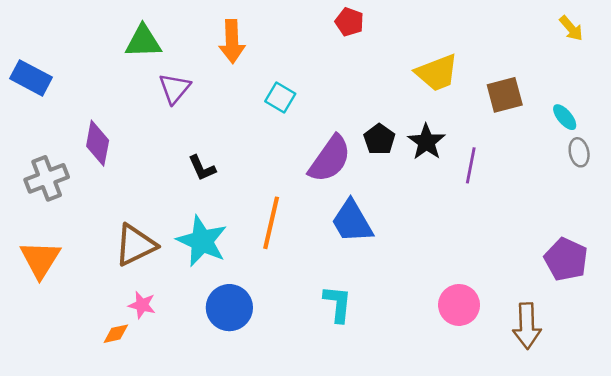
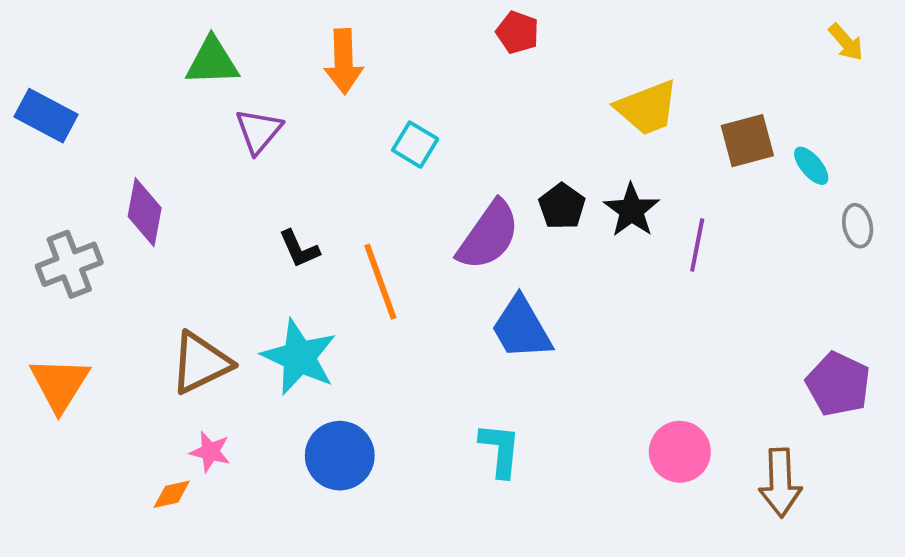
cyan ellipse: (565, 117) -> (811, 166), moved
orange line: (271, 223) -> (380, 282), moved, turned -33

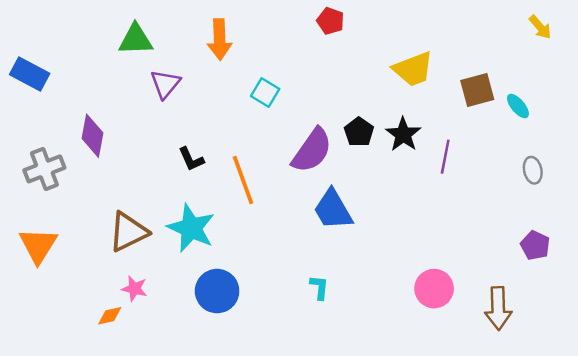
gray ellipse: (858, 226) -> (533, 170), moved
purple pentagon: (838, 384) -> (535, 245), size x0.7
cyan L-shape: (500, 450) -> (319, 287), size x0.7

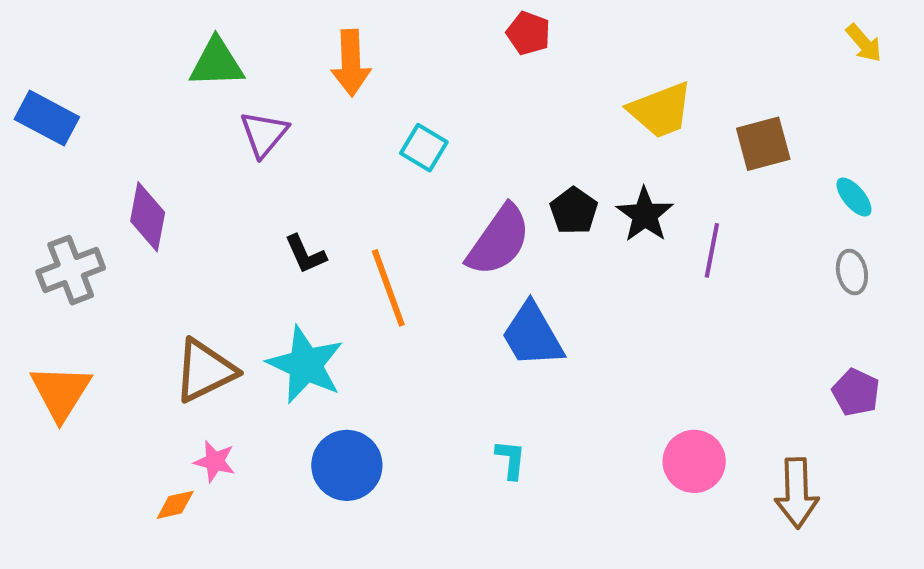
cyan ellipse: (518, 106) -> (854, 197), moved

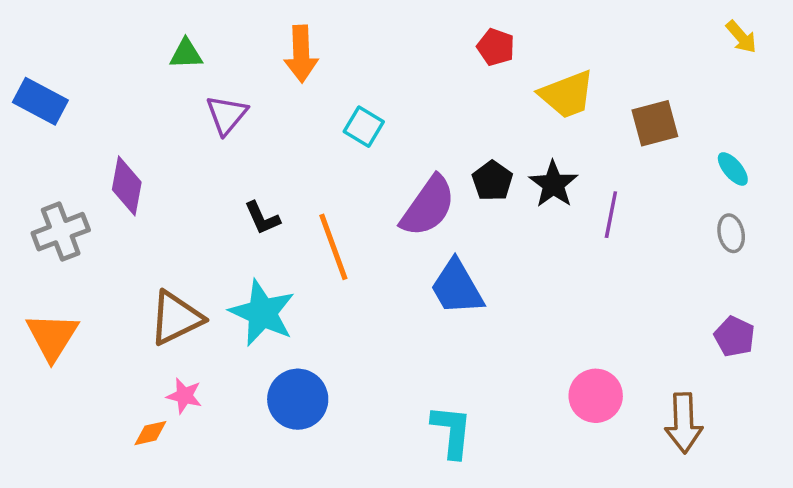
red pentagon: (528, 33) -> (496, 47), moved
green triangle: (217, 63) -> (186, 54), size x0.7
cyan L-shape: (511, 459) -> (452, 431), moved, size x1.6

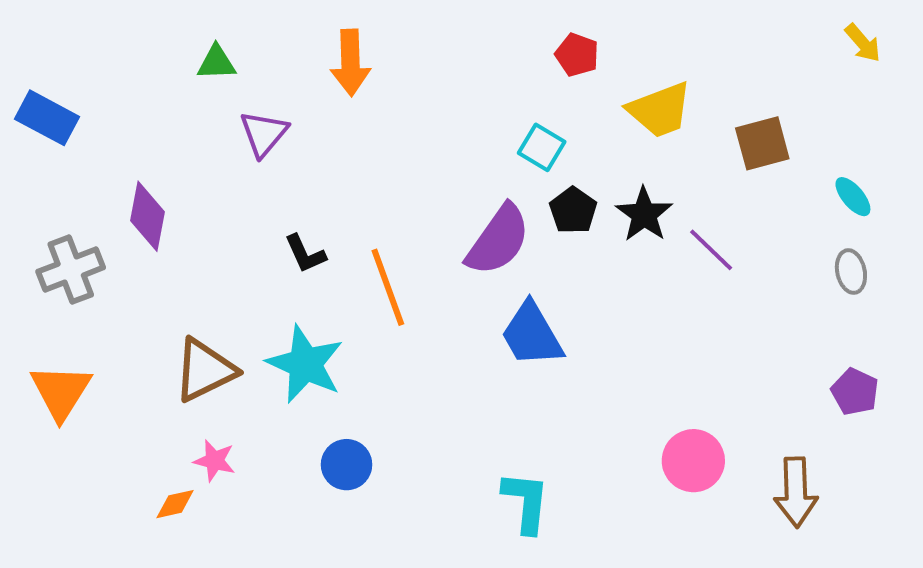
cyan square: (364, 127) -> (542, 147), moved
purple line: (611, 215) -> (711, 250), turned -57
blue circle: (298, 399) -> (347, 465), size x0.7

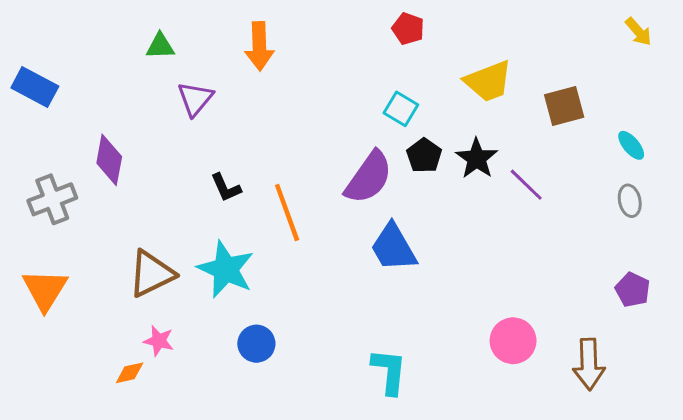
red pentagon: (577, 55) -> (408, 29), moved

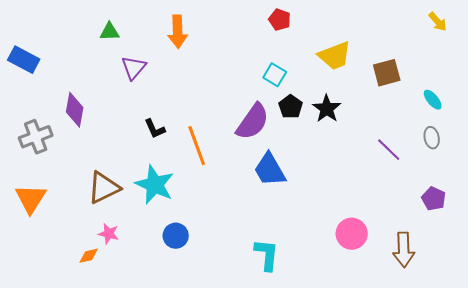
purple line: (526, 185) -> (389, 150), moved

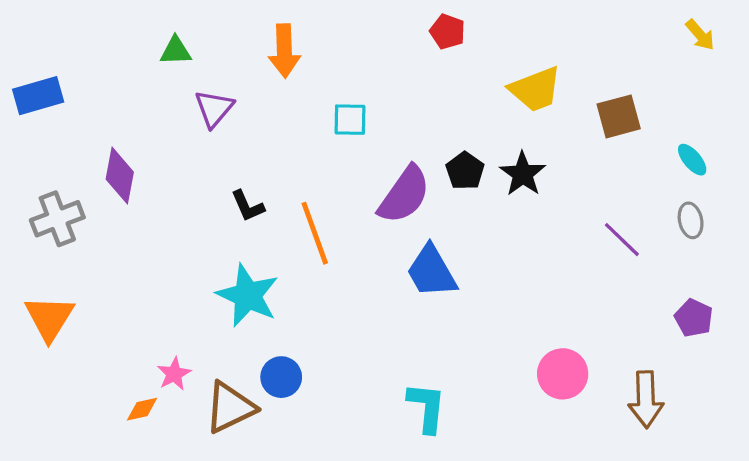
blue rectangle: (24, 60) -> (38, 96), turned -44
cyan square: (275, 75) -> (350, 120), moved, turned -30
brown triangle: (104, 188) -> (230, 407), moved
pink star: (109, 234) -> (174, 374), turned 30

